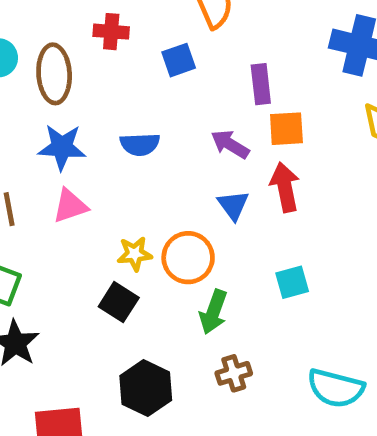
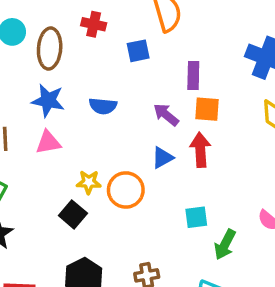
blue triangle: (233, 205) -> (162, 158), turned 30
green arrow: (213, 312) -> (225, 245), moved

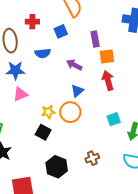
blue semicircle: (103, 106) -> (43, 53), moved
purple arrow: (166, 115) -> (74, 65), moved
blue triangle: (162, 158) -> (77, 91), moved

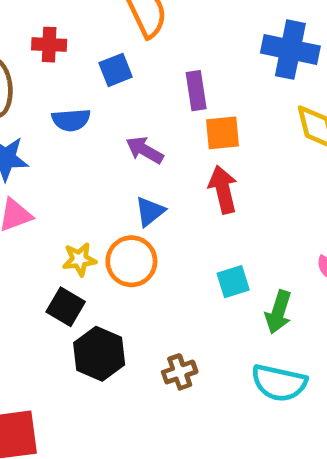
black hexagon: (57, 167) -> (99, 354), moved

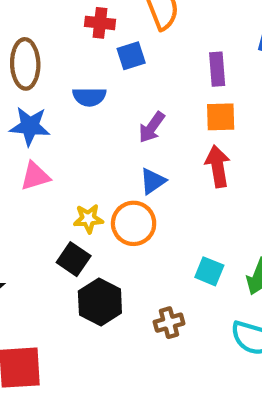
red cross: (49, 45) -> (100, 23), moved
purple rectangle: (196, 91) -> (217, 69), moved
purple arrow: (145, 150) -> (152, 127), turned -88
cyan square: (233, 282) -> (209, 271), moved, turned 36

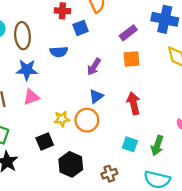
purple rectangle: (217, 69) -> (128, 33), turned 60
red arrow: (218, 166) -> (134, 103), moved
black square: (74, 259) -> (45, 141), moved, turned 36

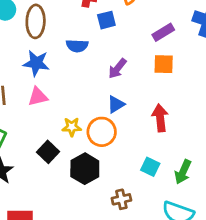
black square: (45, 141) -> (48, 152), turned -30
black hexagon: (71, 164) -> (85, 169), moved

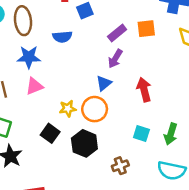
purple rectangle: (163, 32) -> (117, 33), moved
orange square: (164, 64) -> (146, 29), moved
purple arrow: (117, 68) -> (115, 59), moved

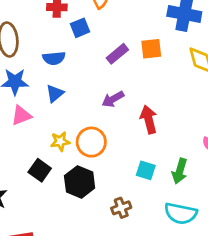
purple arrow: (115, 59) -> (113, 99), moved, turned 30
blue triangle: (104, 83) -> (55, 93), moved

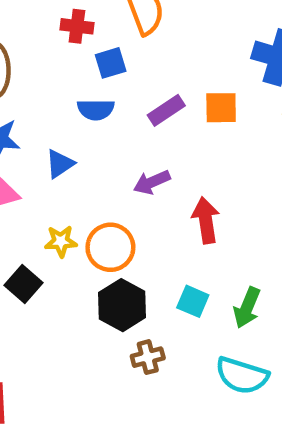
blue semicircle: (54, 58) -> (96, 110), moved
black hexagon: (80, 182) -> (122, 305), moved

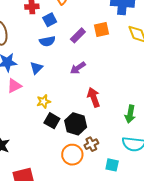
red arrow: (206, 220) -> (94, 97), moved
orange circle: (110, 247) -> (72, 155), moved
black square: (23, 284) -> (52, 121), moved
cyan square: (193, 301) -> (112, 165), moved

